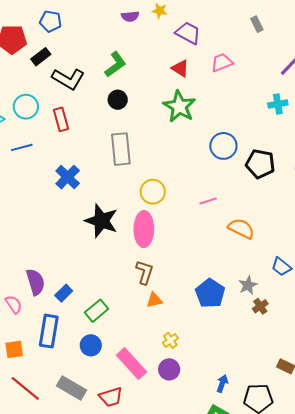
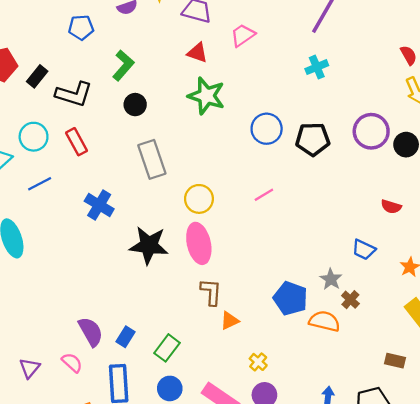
blue pentagon: (51, 21) -> (81, 27), moved
orange semicircle: (241, 229) -> (324, 321), moved

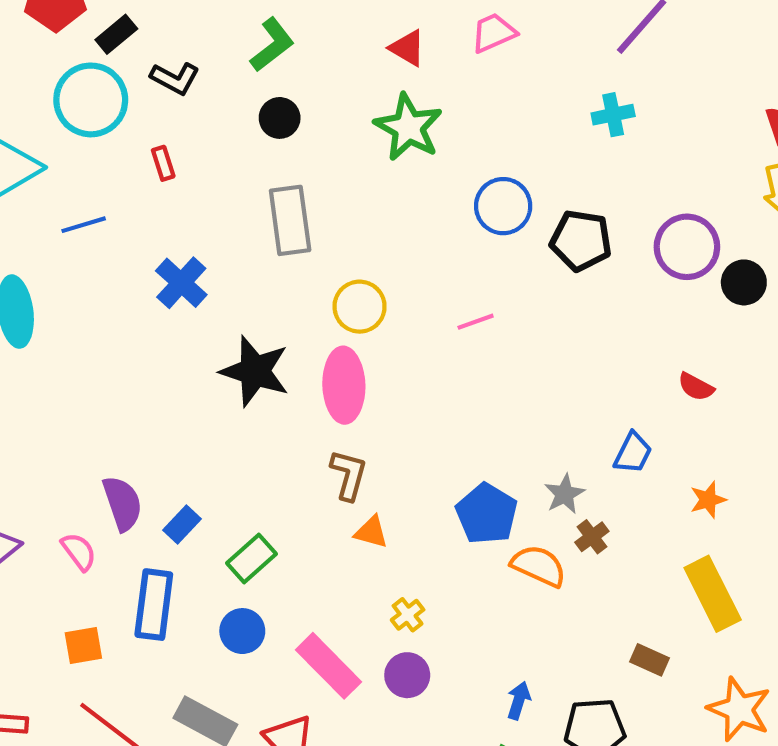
black L-shape: (74, 94) -> (175, 78), size x0.7
cyan circle: (34, 137) -> (91, 100), moved, size x1.4
red rectangle: (77, 142) -> (163, 163), size x0.7
blue trapezoid: (364, 250) -> (633, 453), turned -100
orange triangle: (230, 321) -> (371, 532), turned 30

